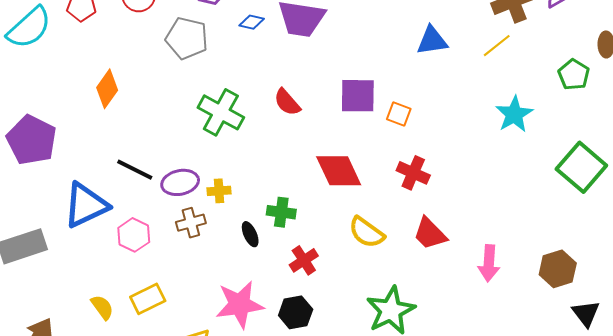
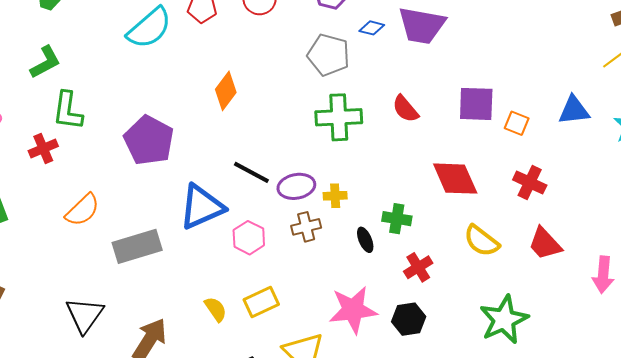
gray pentagon: (187, 38) -> (329, 55), moved
blue triangle: (432, 41) -> (574, 110), moved
green cross: (221, 112) -> (339, 117), turned -33

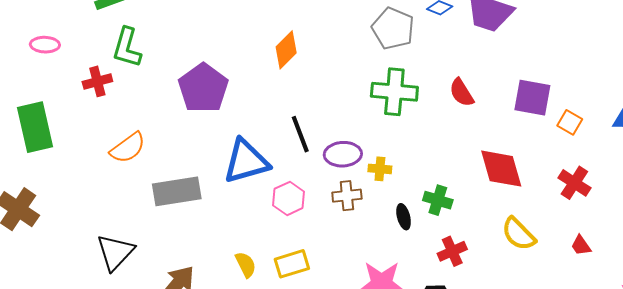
black line: (251, 172) -> (300, 134), turned 33
red trapezoid: (545, 244) -> (581, 245), size x0.6

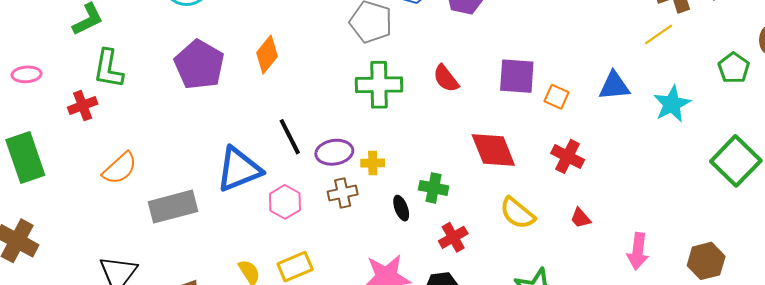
purple pentagon: (203, 88) -> (199, 65), moved

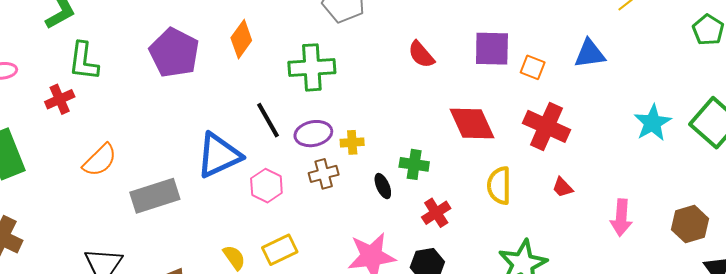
green cross: (379, 85) -> (312, 67), moved
cyan star: (672, 104) -> (653, 123), moved
red cross: (568, 156) -> (547, 126), size x1.4
yellow semicircle: (517, 213) -> (499, 186), turned 54

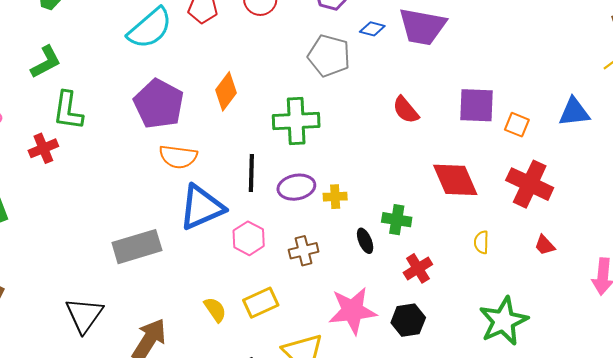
black line: (268, 120) -> (251, 173), turned 30
orange semicircle: (100, 160) -> (178, 157), moved, turned 51
brown cross: (324, 174) -> (304, 251), moved
yellow semicircle: (499, 186) -> (481, 242), size x0.6

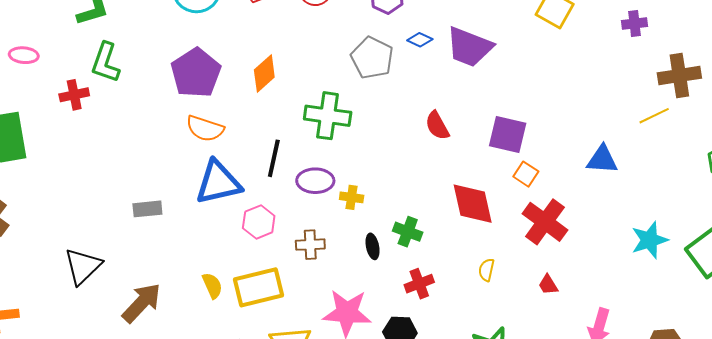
orange square: (517, 125) -> (526, 174), moved
gray rectangle: (137, 247) -> (147, 209), size x0.6
yellow rectangle: (261, 303) -> (258, 287), size x1.4

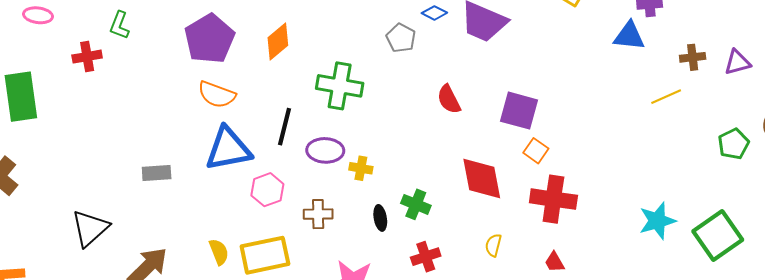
gray pentagon: (372, 58) -> (401, 38), moved, size x0.7
green L-shape: (105, 62) -> (119, 25), size x0.7
brown cross: (679, 76) -> (693, 57), size x0.6
blue triangle: (602, 160) -> (629, 36), moved
red cross: (545, 222) -> (553, 199), turned -30

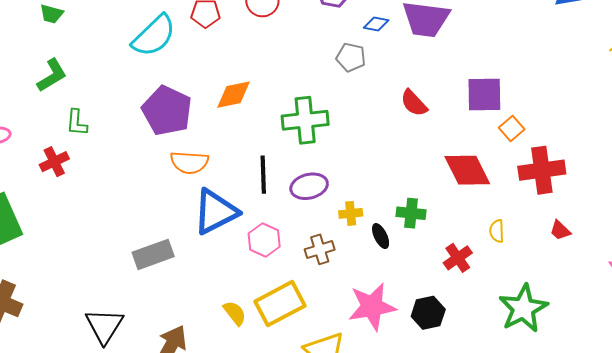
orange diamond: (278, 42) -> (234, 95), turned 45
orange square: (536, 151) -> (512, 128), turned 30
yellow cross: (361, 168) -> (351, 213), moved
gray rectangle: (157, 173) -> (153, 254), size x1.4
red cross: (426, 257) -> (458, 258), moved

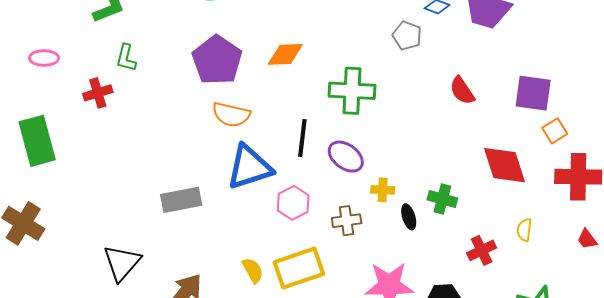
purple ellipse: (309, 186) -> (346, 157), turned 42

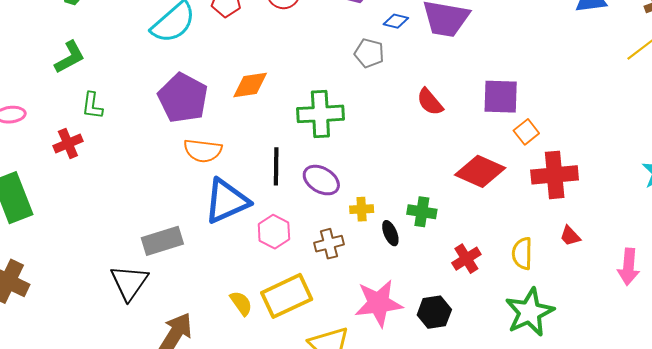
red diamond: (505, 165) -> (480, 171), turned -42
yellow semicircle: (524, 230) -> (522, 254), moved, size x1.4
black triangle: (122, 263) -> (129, 282), moved

